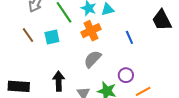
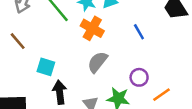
orange cross: (91, 31) -> (92, 28), turned -30
cyan square: (52, 37) -> (46, 67), moved, turned 35

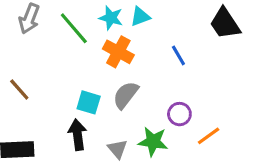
brown line: (18, 41) -> (19, 89), moved
cyan square: (46, 67) -> (89, 102), moved

